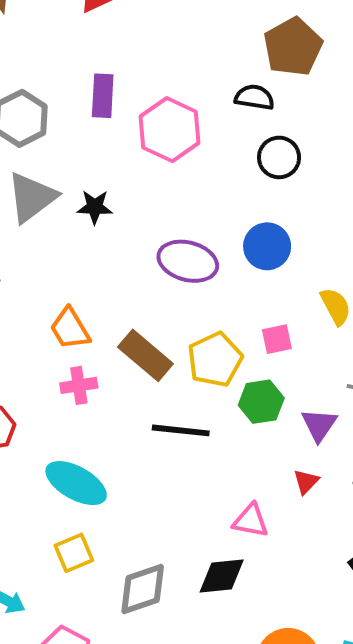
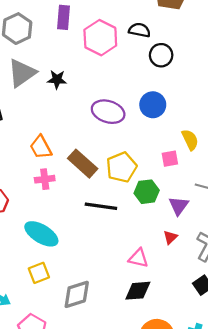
black semicircle: (254, 97) -> (139, 30), moved
pink square: (277, 339) -> (170, 159), moved
black diamond: (222, 576) -> (138, 291), moved

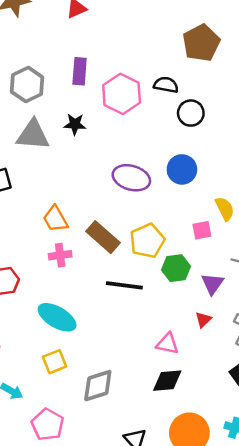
gray triangle: (22, 73) -> (33, 135), turned 40
black star: (57, 80) -> (75, 124), moved

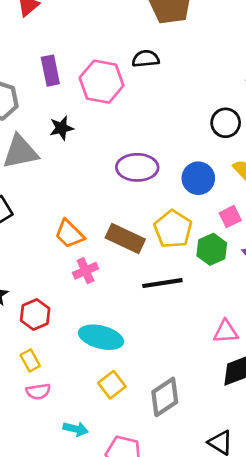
black circle: (191, 113) -> (226, 123), moved
blue circle: (182, 169) -> (198, 178), moved
pink square: (202, 230) -> (230, 217), moved

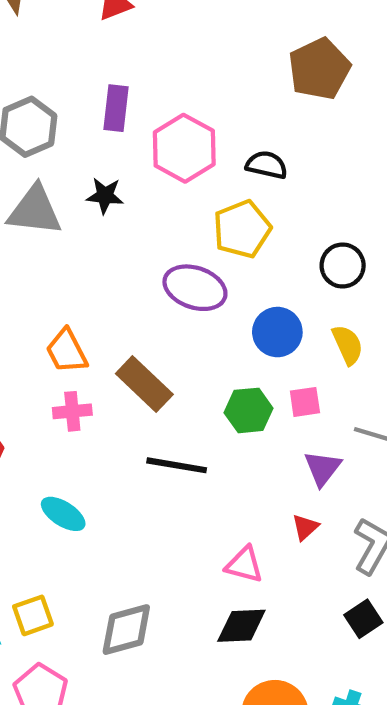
black semicircle: (146, 59) -> (267, 165), moved
yellow pentagon: (173, 229) -> (242, 229), moved
green hexagon: (212, 249) -> (249, 410), moved
cyan ellipse: (101, 337) -> (63, 514), size x0.7
yellow square: (112, 385) -> (33, 615), moved

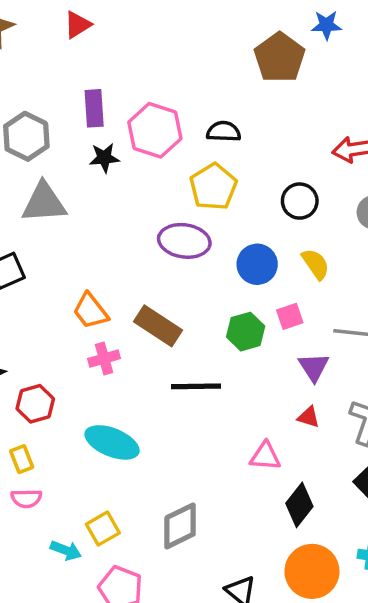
brown pentagon: (319, 69) -> (279, 58), moved
black star: (105, 196) -> (104, 158), moved
cyan ellipse: (63, 514) -> (112, 442), size x1.4
red triangle: (305, 527) -> (309, 417), turned -50
black diamond: (241, 626) -> (299, 505), moved, turned -39

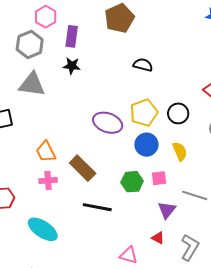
brown pentagon: (279, 58) -> (119, 18), moved
pink hexagon: (155, 130) -> (46, 17), moved, size x0.7
yellow pentagon: (213, 187) -> (144, 113), moved

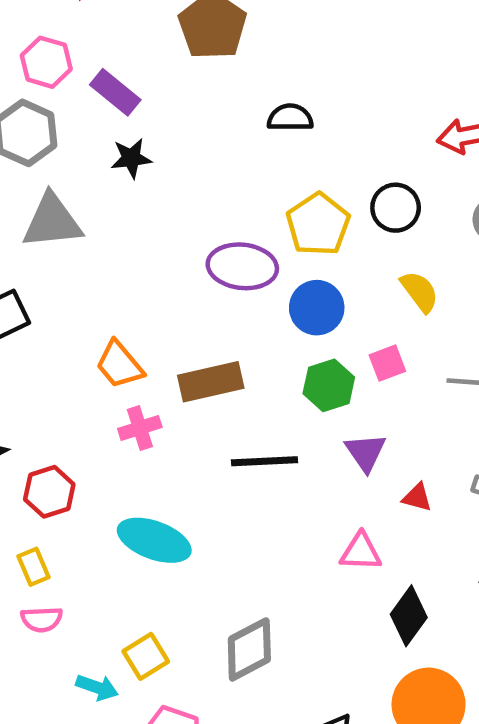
purple rectangle: (72, 36) -> (115, 92), turned -45
blue circle: (146, 145) -> (317, 308), moved
brown rectangle: (83, 168) -> (211, 382), turned -44
purple triangle: (167, 210) -> (366, 452), moved

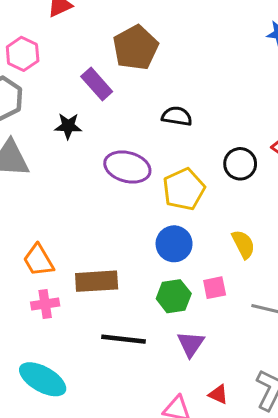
purple rectangle: (115, 92) -> (97, 84), moved
black circle: (396, 208) -> (240, 164), moved
purple ellipse: (242, 266) -> (127, 167), moved
red triangle: (417, 497) -> (218, 394), moved

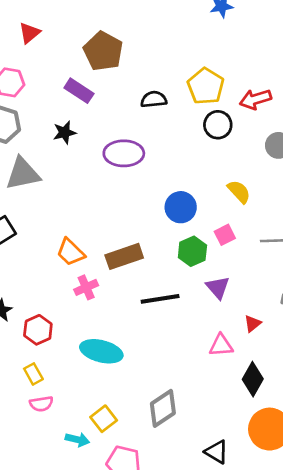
yellow pentagon: (184, 189) -> (206, 86), moved
red triangle: (218, 394) -> (253, 324), turned -48

